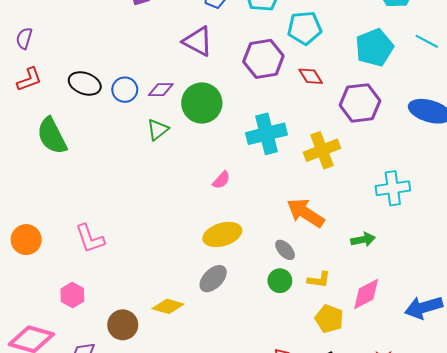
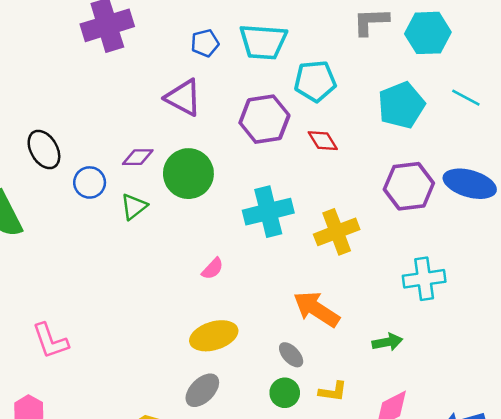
black ellipse: (85, 83) -> (44, 150), turned 40
blue circle: (125, 90) -> (90, 182), moved
purple hexagon: (360, 103) -> (409, 186), moved

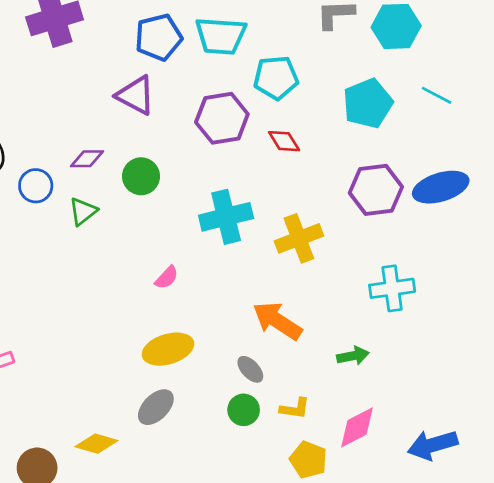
blue pentagon: (205, 43) -> (159, 37), size x1.6
green circle: (188, 174) -> (141, 176), size x0.7
blue ellipse: (470, 184) -> (441, 187), turned -33

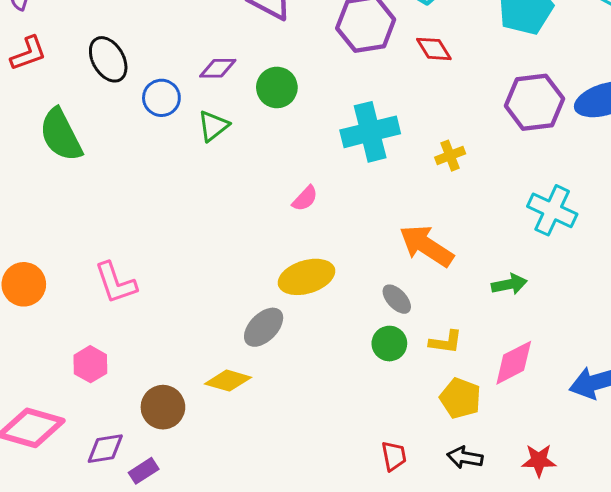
yellow cross: (299, 238) -> (450, 156), size x0.6
cyan cross: (392, 288) -> (552, 210), turned 33
gray ellipse: (156, 407) -> (264, 327), moved

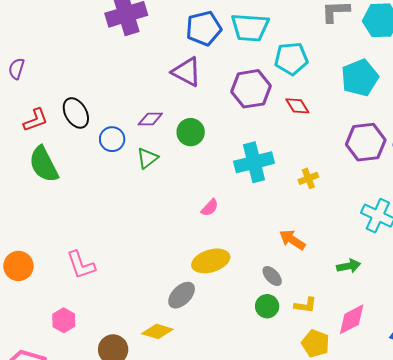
red L-shape: (28, 53) -> (36, 120), moved
orange arrow: (426, 246) -> (292, 240), size x0.7

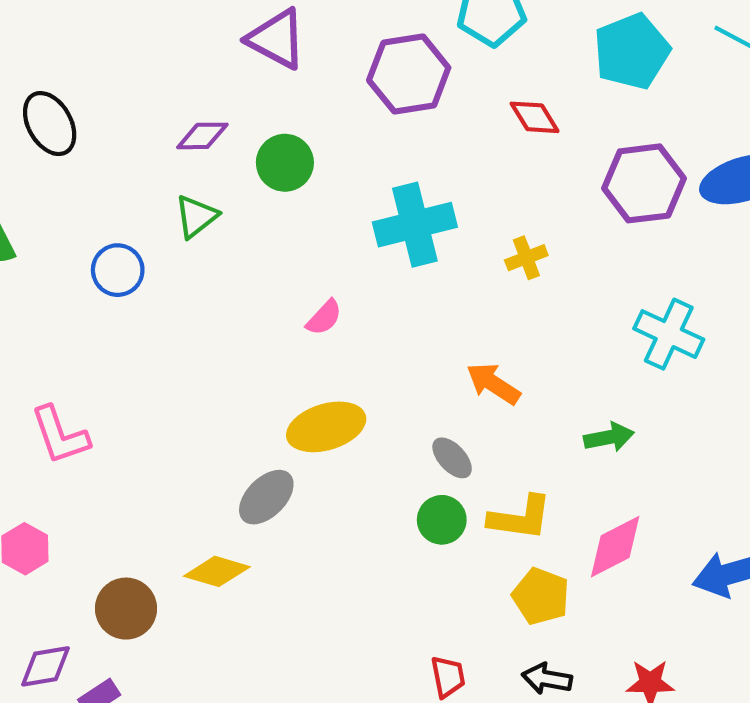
red diamond: (297, 106) -> (535, 117), moved
blue circle: (112, 139) -> (118, 270), moved
yellow L-shape: (305, 305) -> (520, 518), size x1.4

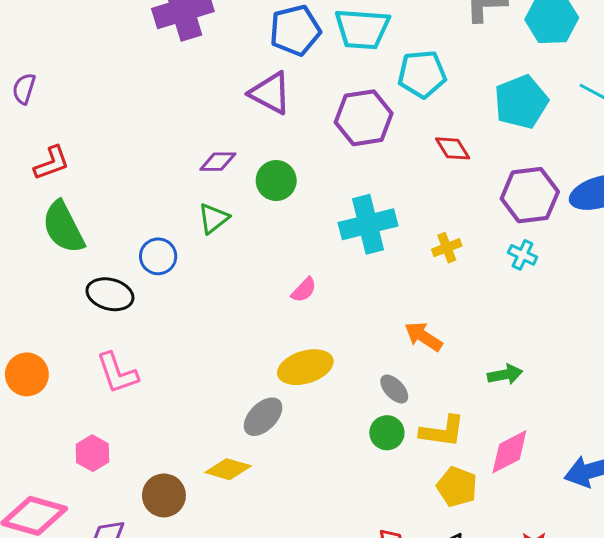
black ellipse: (50, 124) -> (110, 294), moved, turned -45
cyan cross: (669, 334) -> (523, 255), moved, size x0.6

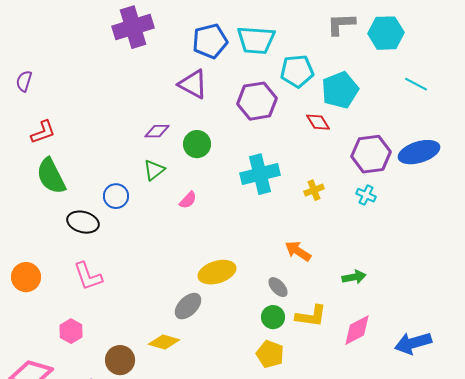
cyan pentagon: (521, 102) -> (340, 90), moved
pink semicircle: (304, 290) -> (188, 200), moved
yellow pentagon: (457, 487) -> (270, 354), moved

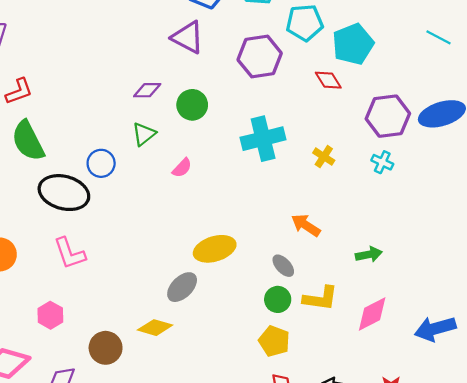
yellow cross: (314, 190) -> (324, 157), turned -36
black ellipse: (83, 222) -> (64, 193), size x1.4

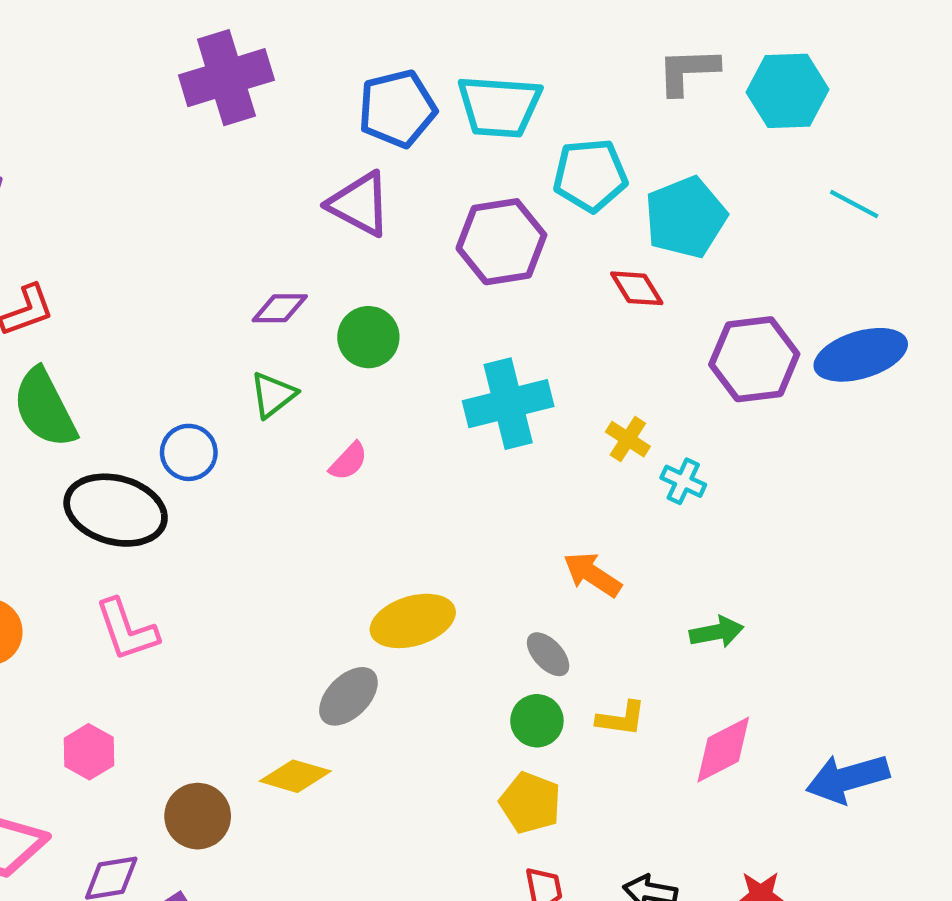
cyan cross: (382, 162) -> (683, 481), moved
yellow L-shape: (320, 298) -> (621, 719), size x0.7

